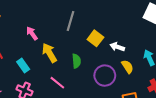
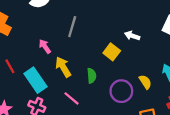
gray line: (70, 21) -> (72, 27), moved
white arrow: (117, 47) -> (132, 36), moved
cyan rectangle: (23, 65) -> (35, 80), size x1.6

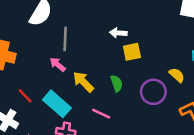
gray line: (72, 27) -> (65, 39), moved
white arrow: (132, 36) -> (118, 33), moved
yellow square: (112, 52) -> (132, 52), turned -35

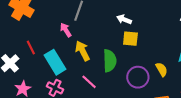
green semicircle: (117, 83) -> (110, 61), size x1.5

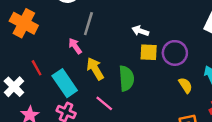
purple circle: (138, 77) -> (175, 53), moved

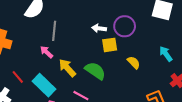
purple circle: (175, 53) -> (125, 26), moved
green semicircle: (126, 78) -> (95, 71), turned -40
yellow semicircle: (185, 85) -> (134, 63), moved

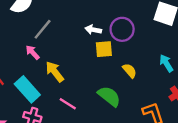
gray line: (54, 31) -> (43, 29), turned 30
green semicircle: (95, 71) -> (109, 96), moved

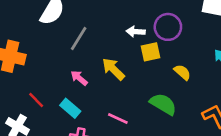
pink arrow: (33, 52) -> (79, 78), moved
yellow arrow: (55, 72) -> (113, 69), moved
cyan rectangle: (27, 89) -> (70, 108), size x0.7

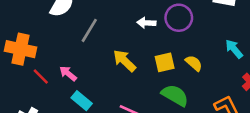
yellow square: (150, 52) -> (165, 62), moved
pink arrow: (79, 78) -> (68, 74), moved
red line: (36, 100) -> (41, 76), moved

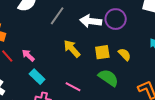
white arrow: (146, 23) -> (91, 21), size x1.5
gray line: (89, 30) -> (57, 16), moved

